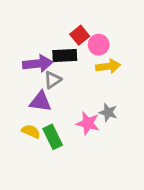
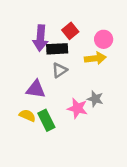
pink circle: (99, 45) -> (104, 39), moved
purple arrow: (38, 64) -> (40, 38), moved, turned 100
gray triangle: (53, 80) -> (60, 70), moved

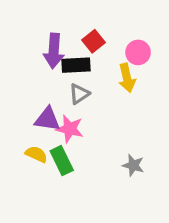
yellow arrow: (95, 58) -> (127, 78), turned 84
gray star: (95, 99) -> (133, 165), moved
pink star: (77, 108) -> (70, 129), moved

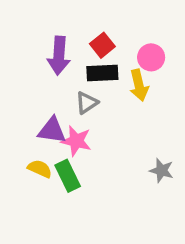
black rectangle: (76, 65) -> (102, 73), moved
gray star: (133, 165) -> (162, 170), moved

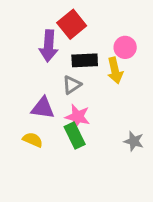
red square: (102, 45) -> (72, 24), moved, size x1.4
pink star: (76, 141) -> (77, 117), moved
green rectangle: (68, 176) -> (75, 135), moved

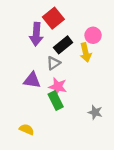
black rectangle: (85, 60) -> (63, 45), turned -36
yellow semicircle: (33, 140) -> (27, 129), moved
gray star: (134, 141) -> (95, 112), moved

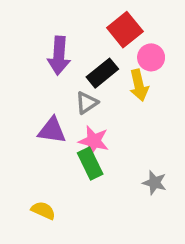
red square: (53, 18) -> (125, 30), moved

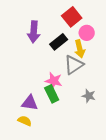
gray triangle: (87, 103) -> (74, 65), moved, size x1.5
purple triangle: (52, 130) -> (30, 103), moved
gray star: (155, 183) -> (89, 96), moved

